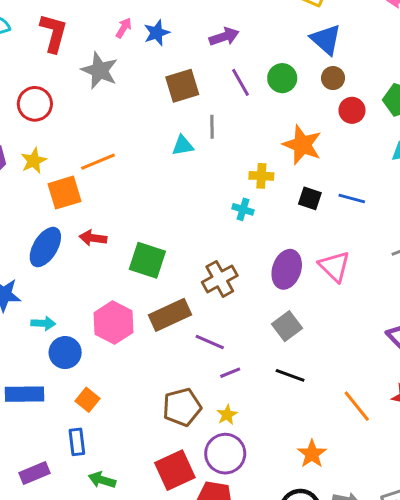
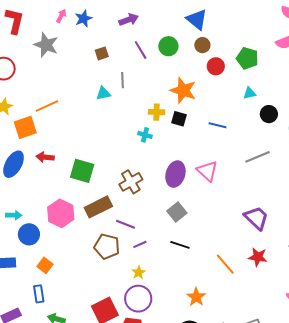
brown square: (182, 86) -> (102, 53), size x0.6
black square: (310, 198) -> (179, 119), moved
brown pentagon: (182, 407) -> (107, 246), moved, turned 30

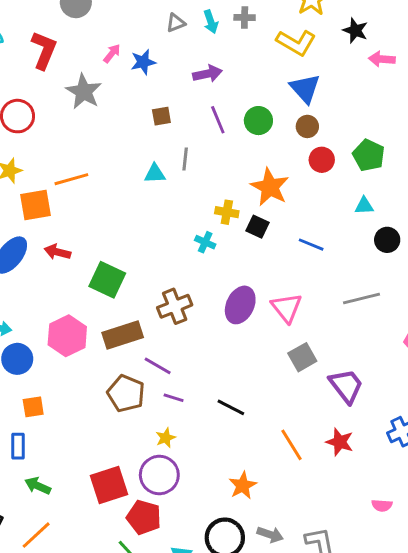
gray square: (177, 212) -> (302, 357), moved
purple line: (140, 244) -> (174, 398), turned 32
orange square: (45, 265) -> (33, 407), turned 35

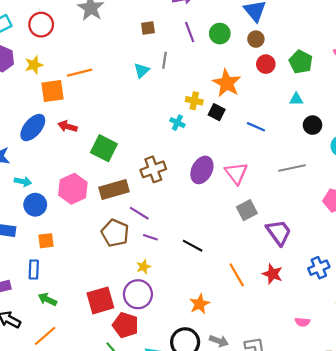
cyan triangle: (155, 174) -> (142, 70), turned -42

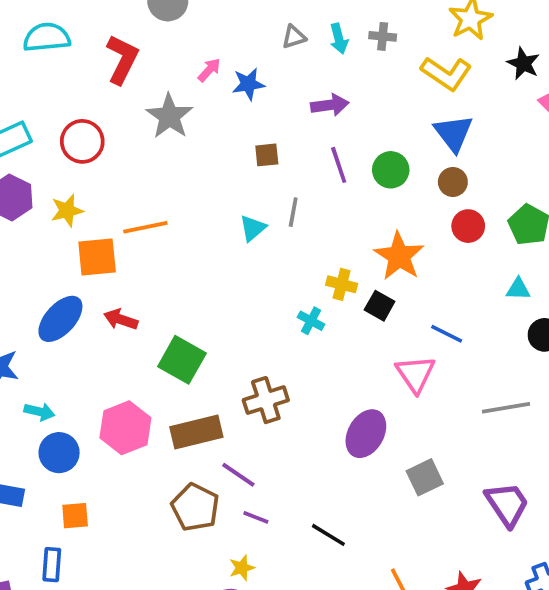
purple ellipse: (202, 170) -> (366, 434), moved
pink triangle: (236, 173) -> (415, 374), moved
purple trapezoid: (279, 232) -> (507, 504), moved

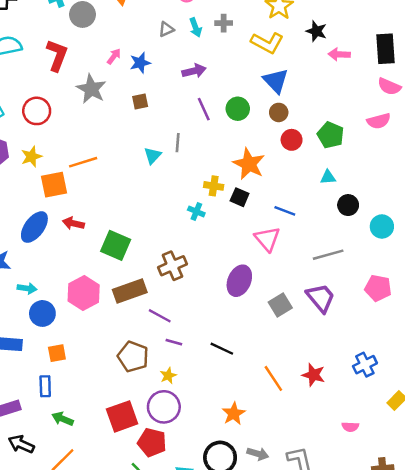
brown square: (267, 155) -> (140, 102), moved
purple trapezoid: (507, 504) -> (321, 298), moved
brown pentagon: (195, 507) -> (133, 357), moved

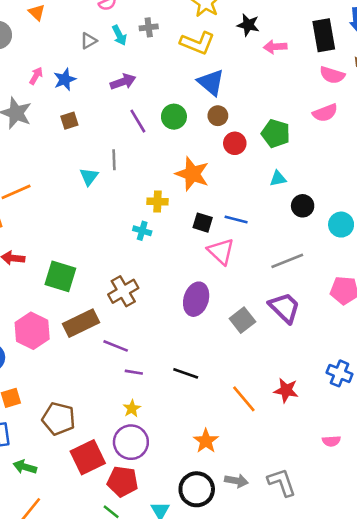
black square: (240, 197) -> (203, 223), moved
brown pentagon: (133, 357) -> (59, 419), moved
blue cross: (365, 365) -> (340, 373), turned -35

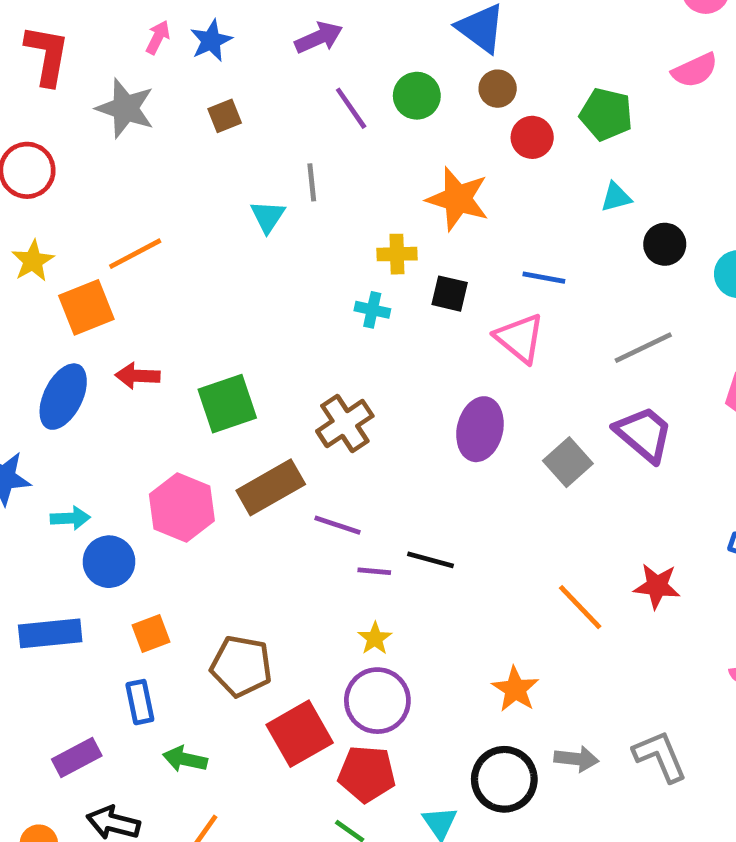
black square: (203, 223) -> (450, 294), moved
green square: (60, 276) -> (227, 404), turned -32
black line: (186, 373) -> (431, 560), moved

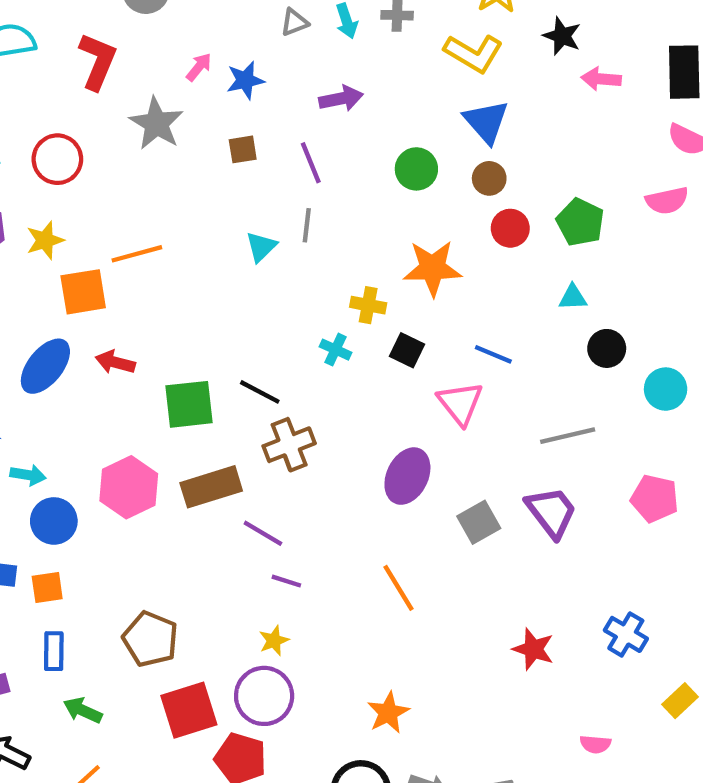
purple line: (351, 108) -> (311, 163), moved
orange star: (458, 199) -> (433, 268), turned -30
black line: (431, 560) -> (260, 392), moved
orange line: (580, 607) -> (398, 588), moved
orange square: (151, 634) -> (47, 588), moved

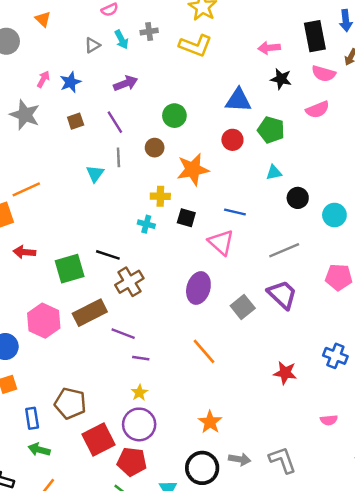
black star: (562, 36) -> (281, 79), moved
blue triangle: (486, 122) -> (238, 100), moved, turned -36
brown circle: (489, 178) -> (155, 148), moved
blue rectangle: (54, 651) -> (32, 418), moved

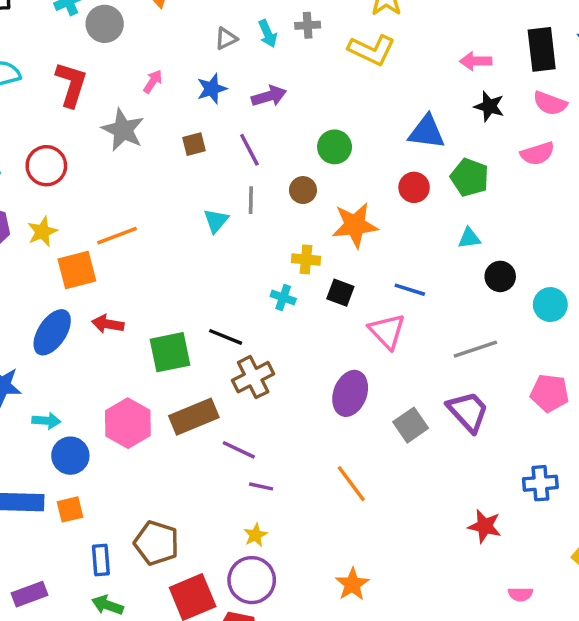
blue star: (70, 82) -> (212, 89), moved
blue cross: (335, 356) -> (540, 483), moved, turned -30
red star: (285, 373) -> (485, 526), moved

